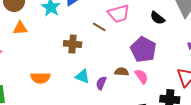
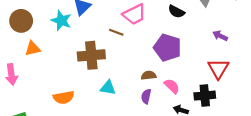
brown cross: (73, 44) -> (91, 55), size x1.4
pink semicircle: (141, 76) -> (172, 86), moved
purple semicircle: (101, 83) -> (146, 96), moved

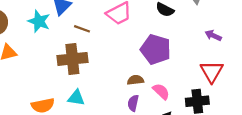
brown line: (116, 32) -> (82, 29), moved
cyan triangle: (108, 88) -> (76, 98), moved

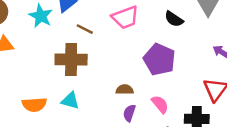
brown semicircle: (135, 80) -> (125, 90), moved

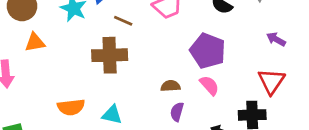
cyan triangle: (70, 101) -> (112, 115), moved
pink semicircle: (160, 104) -> (209, 85), moved

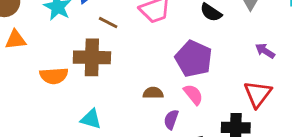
orange semicircle: (71, 107) -> (54, 76), moved
purple semicircle: (177, 112) -> (171, 120), moved

